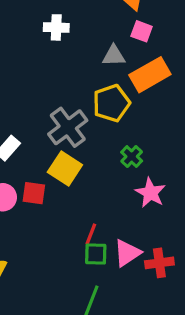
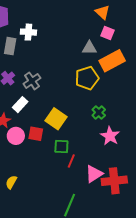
white cross: (56, 27) -> (28, 32), moved
gray cross: (68, 127) -> (32, 81), moved, size x0.7
green square: (96, 254) -> (61, 146), moved
red cross: (159, 263) -> (114, 181), size x1.4

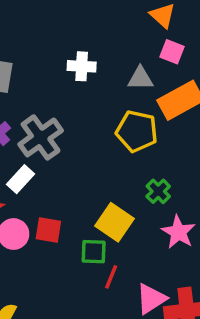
white cross: (28, 32) -> (82, 66), moved
yellow pentagon: (87, 78) -> (137, 131), turned 30
gray cross: (32, 81) -> (41, 137), size x1.4
yellow square: (56, 119) -> (115, 222), moved

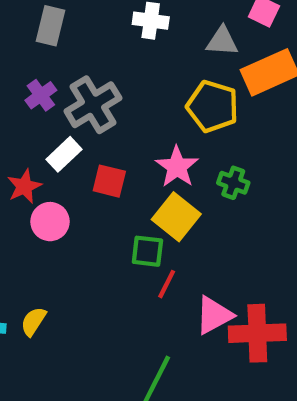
green cross: (158, 191) -> (233, 183), turned -30
red square: (48, 230) -> (109, 181), moved
pink star: (178, 232) -> (177, 167), moved

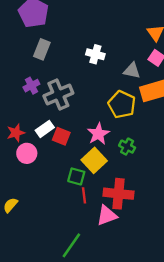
white rectangle: (64, 154) -> (45, 129), moved
red line: (167, 284) -> (84, 195), turned -42
red cross: (257, 333) -> (118, 194), moved

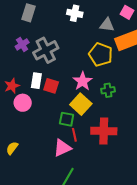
white rectangle: (45, 129) -> (36, 81), turned -42
green cross: (127, 147) -> (108, 90), turned -32
pink triangle: (107, 215) -> (62, 148), moved

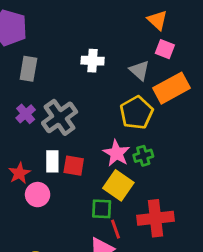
gray triangle: (107, 25) -> (139, 70), turned 42
yellow pentagon: (101, 55) -> (136, 113), turned 30
green cross: (108, 90) -> (143, 156), moved

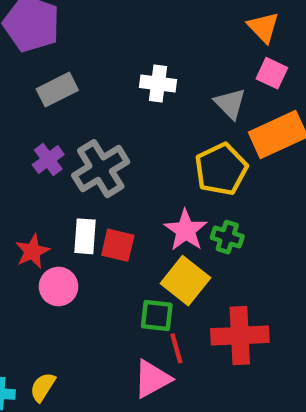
gray rectangle: (28, 69) -> (57, 90), turned 50
green cross: (143, 156) -> (227, 237), turned 30

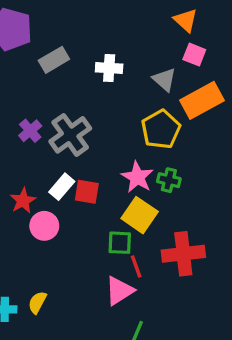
gray rectangle: (57, 90) -> (54, 60), moved
white rectangle: (85, 236) -> (62, 187), turned 40

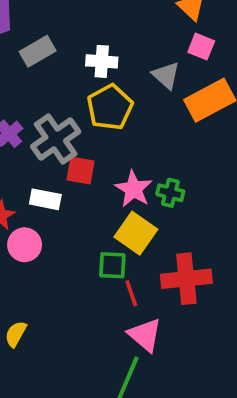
yellow pentagon: (161, 129) -> (110, 107), moved
white rectangle: (62, 187) -> (45, 199), turned 60
red square: (87, 192) -> (80, 170), moved
pink triangle: (119, 291) -> (145, 335), moved, turned -48

